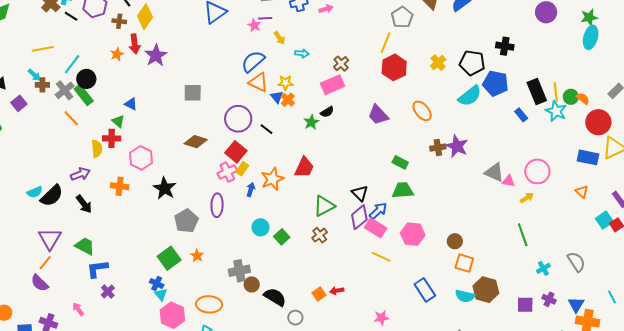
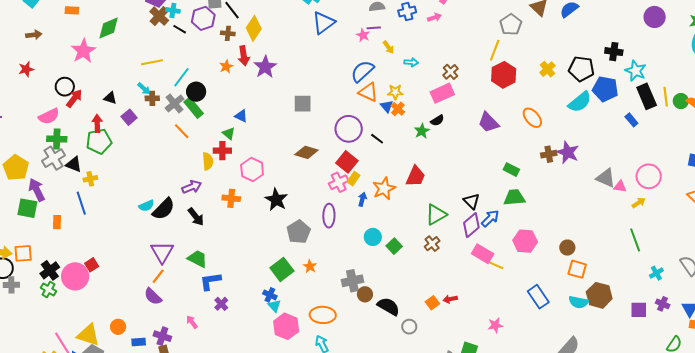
cyan star: (556, 111) -> (636, 71), moved
pink rectangle: (376, 228) -> (483, 254), moved

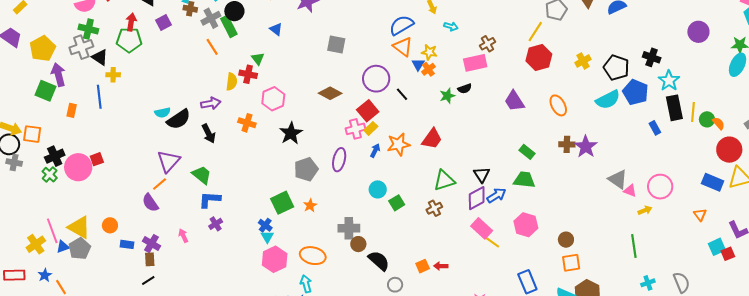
blue triangle: (241, 116) -> (276, 29), moved
orange square: (577, 269) -> (571, 263), turned -36

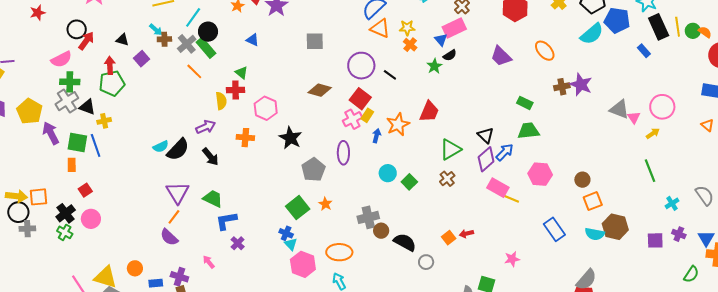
blue triangle: (418, 64) -> (441, 40), moved
green square: (46, 91) -> (77, 143), moved
red square: (97, 159) -> (85, 190), moved
pink circle: (78, 167) -> (91, 219), size x0.7
pink triangle: (630, 191) -> (634, 117), turned 48

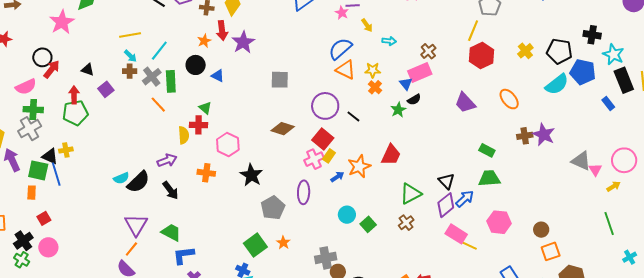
cyan arrow: (156, 30) -> (130, 56), moved
black circle: (208, 32) -> (196, 65), moved
green rectangle: (206, 48) -> (171, 81), turned 35
black triangle: (87, 107) -> (50, 156), moved
blue arrow: (376, 136) -> (337, 177), turned 40

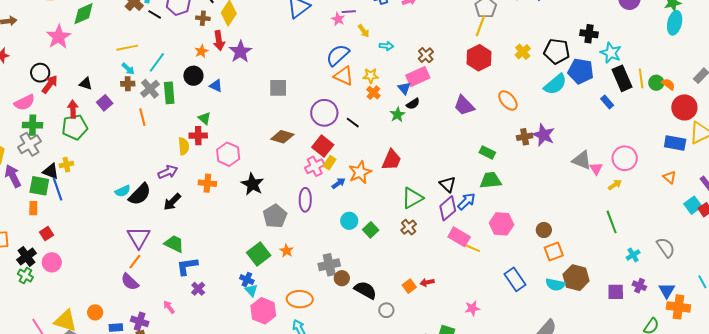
yellow line: (473, 31) -> (481, 26), moved
orange line: (158, 105) -> (142, 117), moved, turned 30
black arrow: (171, 190) -> (172, 202), turned 84

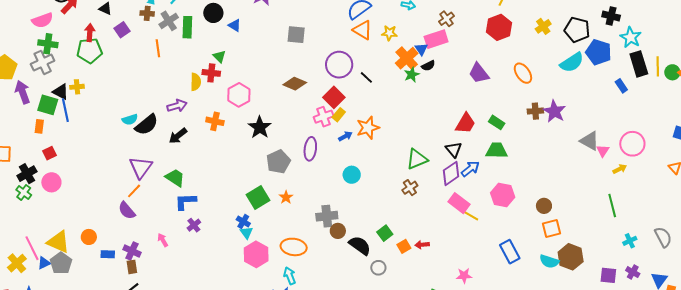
orange cross: (373, 93) -> (407, 58), moved, size x1.6
red trapezoid: (392, 160) -> (465, 123), moved
green square: (371, 230) -> (385, 233), moved

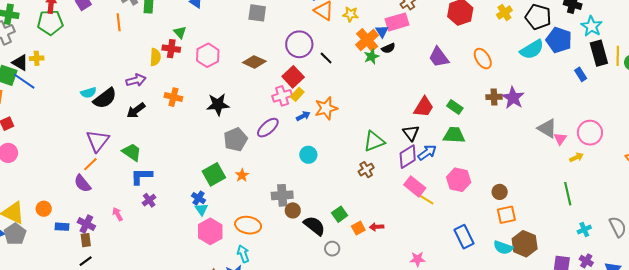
pink hexagon: (239, 95) -> (208, 55), moved
blue line: (65, 110) -> (24, 81), turned -45
black star: (260, 127) -> (218, 105), turned 30
purple ellipse: (310, 149) -> (268, 128), turned 40

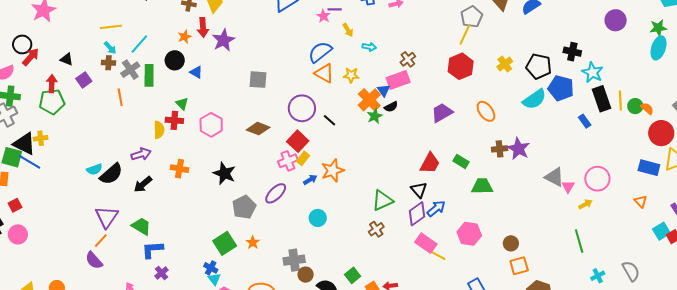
purple trapezoid: (439, 57) -> (442, 113), turned 100
black triangle: (20, 63) -> (24, 144), size x1.4
black star: (218, 105) -> (224, 173), turned 30
green trapezoid: (454, 135) -> (482, 186), moved

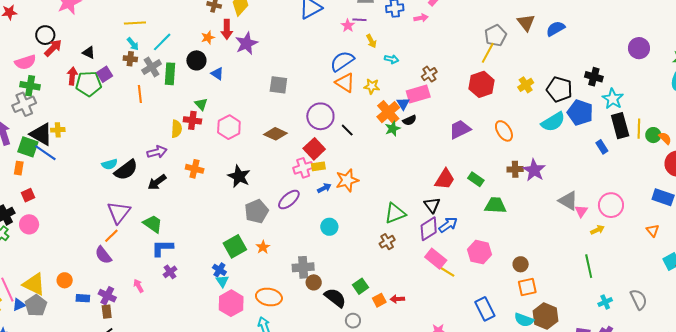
green pentagon: (52, 102) -> (89, 84), moved
yellow rectangle: (303, 158) -> (318, 166), turned 40

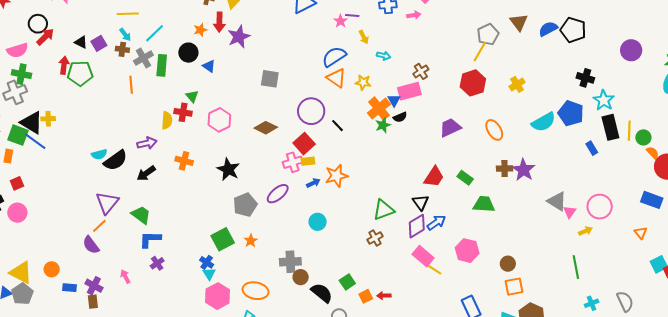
purple square: (105, 74) -> (99, 43), moved
black pentagon: (559, 89) -> (573, 30), moved
orange semicircle: (665, 138) -> (653, 153), moved

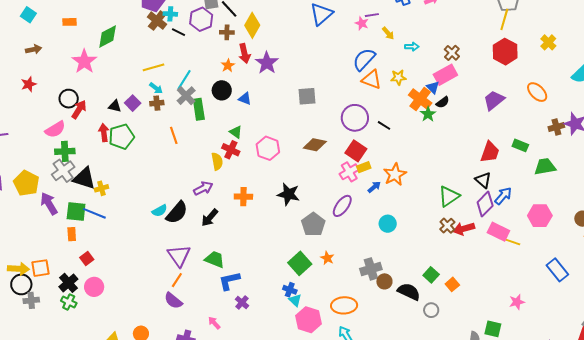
gray cross: (143, 58) -> (186, 96), moved
red cross: (183, 112) -> (231, 150), turned 30
black triangle: (32, 123) -> (84, 178), moved
red arrow: (384, 296) -> (464, 229), moved, size x1.5

